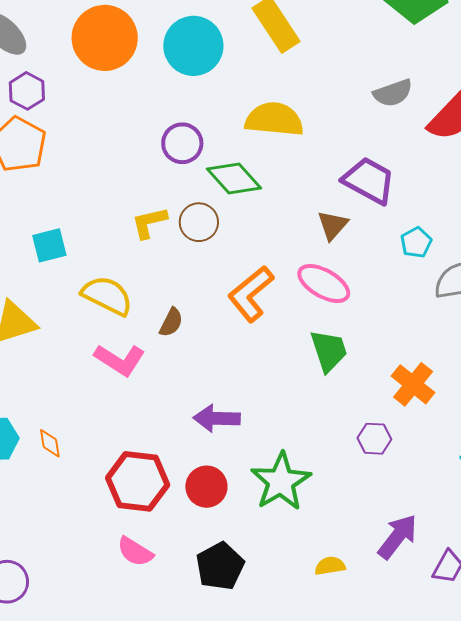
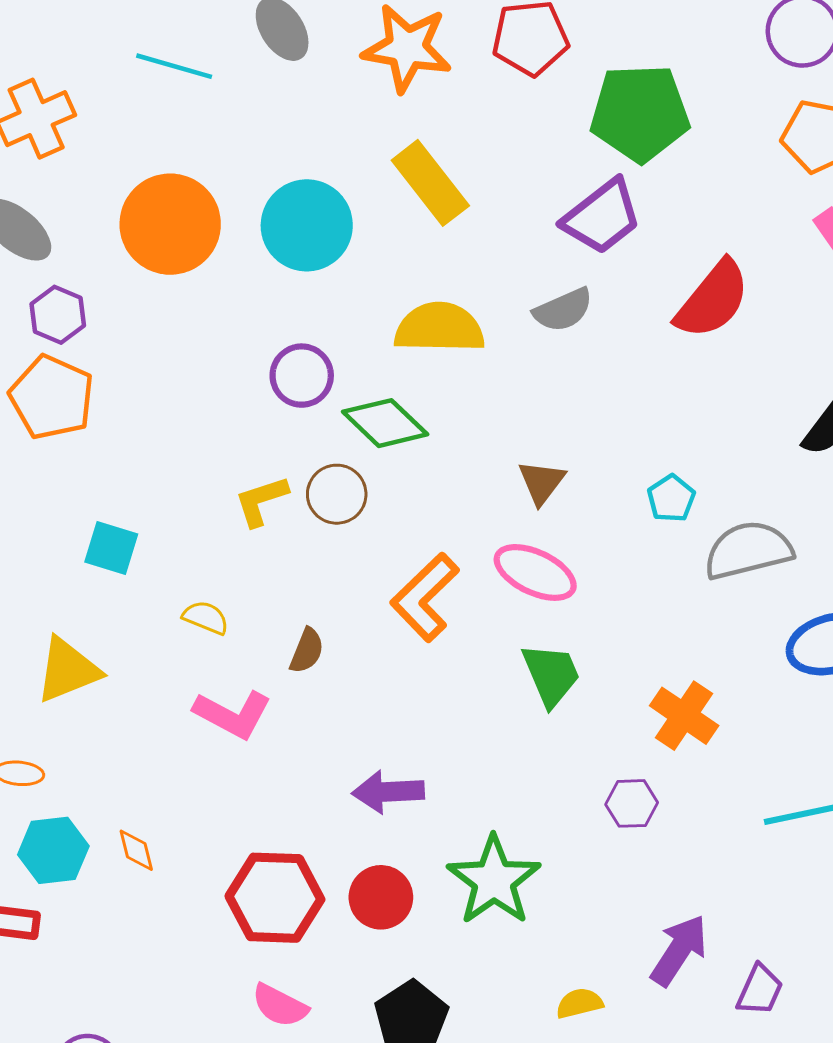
gray semicircle: (393, 93) -> (563, 310), moved
purple trapezoid: (369, 181) -> (602, 217), moved, turned 118
cyan square: (49, 245) -> (111, 548), turned 36
yellow semicircle: (107, 296) -> (206, 618), size x0.6

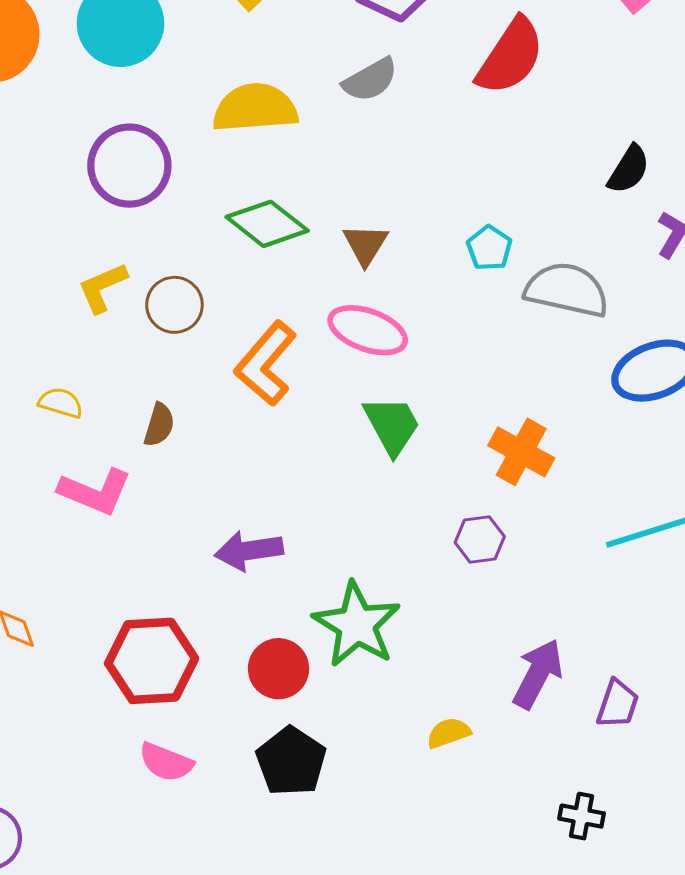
purple circle: (302, 376) -> (129, 166), size x1.4
green diamond: (385, 423) -> (267, 224), moved
brown circle: (337, 494) -> (174, 305), moved
gray semicircle: (748, 550) -> (567, 290), turned 32
red circle: (381, 897) -> (279, 669), moved

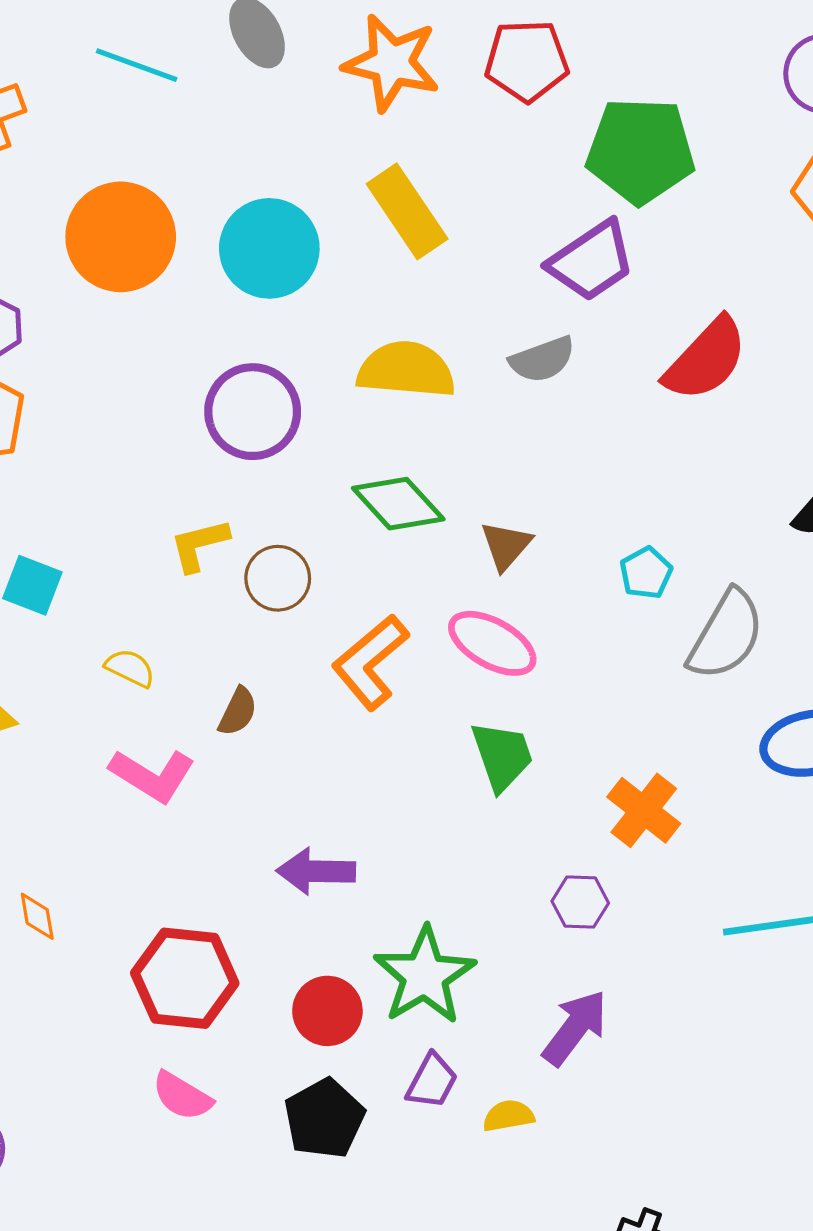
gray semicircle: (567, 290) -> (726, 635), turned 98
purple arrow: (538, 674) -> (575, 1028), moved
purple trapezoid: (618, 704) -> (432, 1081), moved

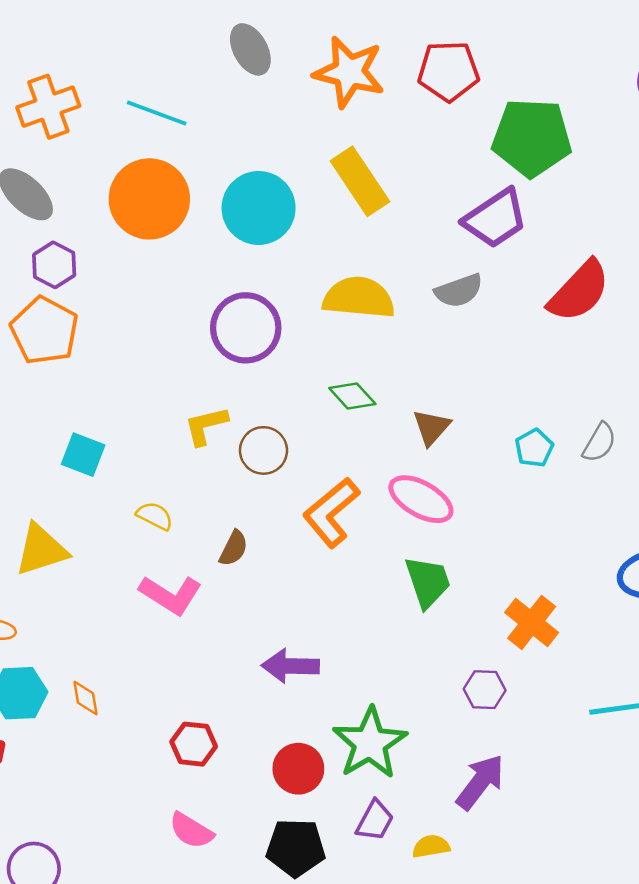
cyan line: (137, 65) -> (157, 113), moved
green diamond: (398, 504) -> (352, 396), size x0.7
gray semicircle: (726, 635) -> (599, 443), moved, size x0.6
red hexagon: (185, 978) -> (194, 744), size x0.6
black pentagon: (324, 1118) -> (296, 848), turned 30

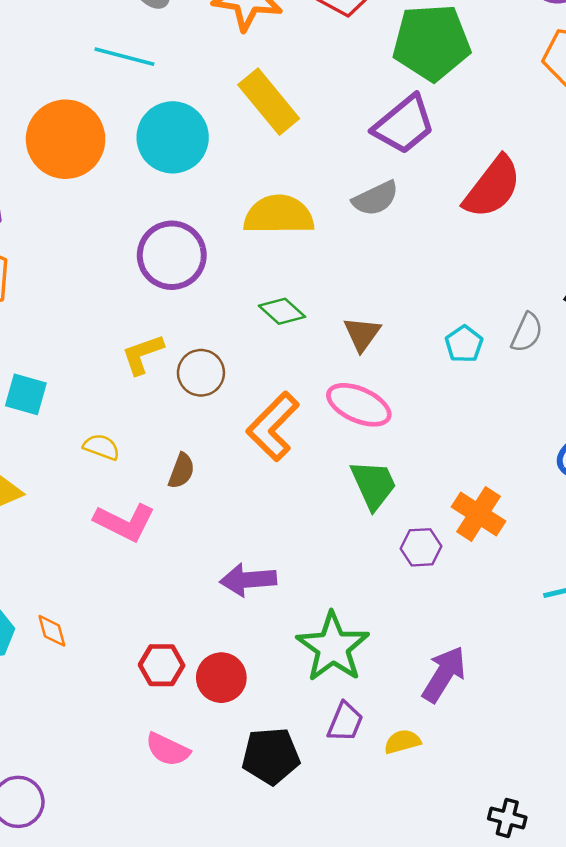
cyan line: (157, 113) -> (124, 57), moved
purple hexagon: (485, 690) -> (421, 547), moved
red circle: (298, 769) -> (221, 678), moved

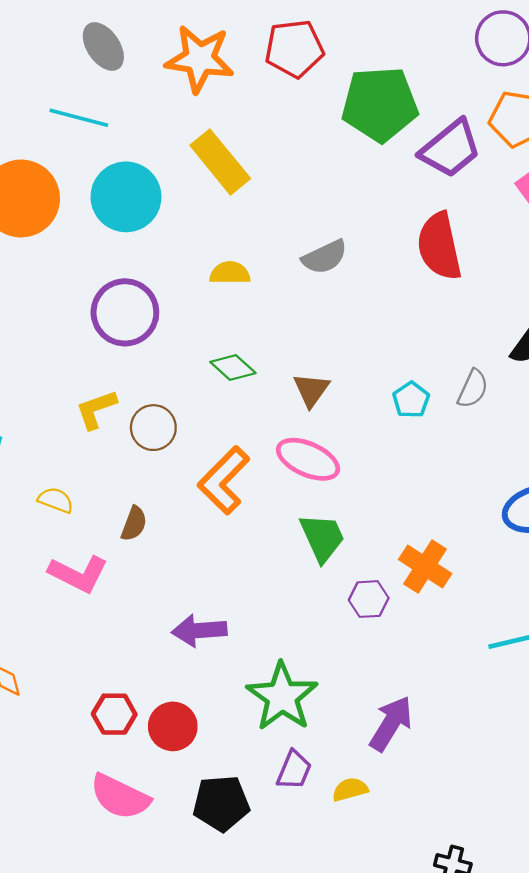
purple trapezoid: (404, 125) -> (450, 149), moved
red semicircle: (492, 187) -> (439, 246), turned 130
yellow semicircle: (279, 215) -> (230, 273), size x0.6
pink semicircle: (168, 750) -> (120, 797), size x1.4

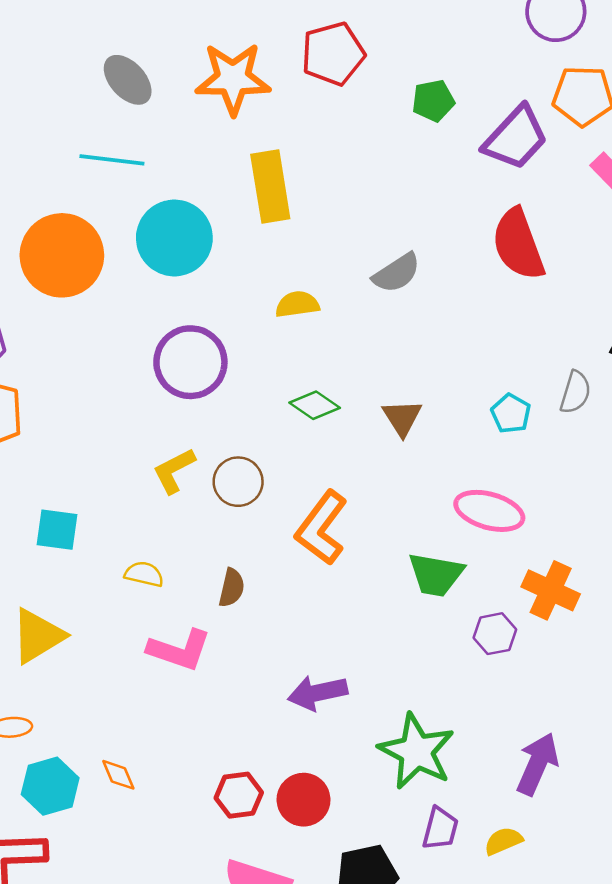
green pentagon: (380, 104) -> (433, 101), size x0.5
yellow rectangle: (220, 162) -> (270, 186), turned 38
pink ellipse: (308, 459) -> (489, 511), moved
green trapezoid: (322, 538) -> (436, 575), turned 132

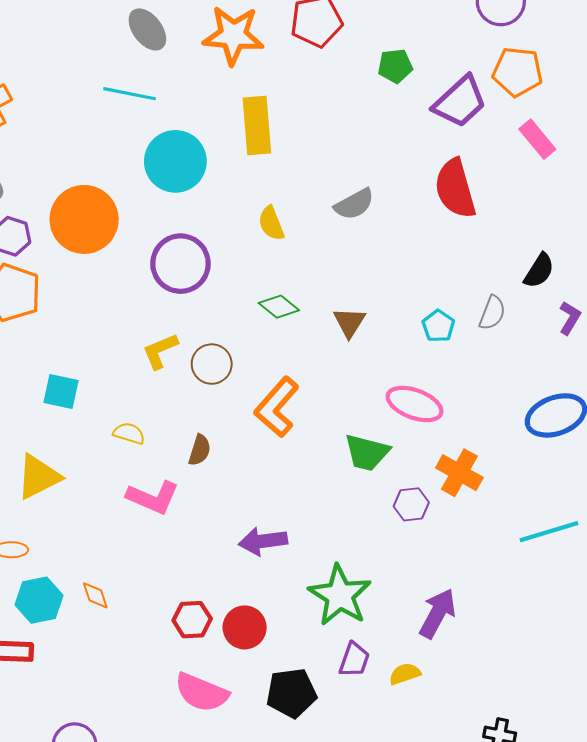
orange circle: (62, 255) -> (84, 219), moved
yellow semicircle: (297, 304) -> (271, 223), turned -108

